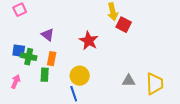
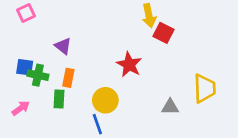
red star: (89, 41) -> (129, 65), moved
pink arrow: (16, 82) -> (21, 108), turned 32
yellow trapezoid: (155, 84) -> (205, 88), moved

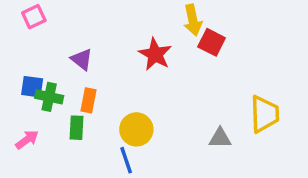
red star: (129, 65) -> (155, 54), moved

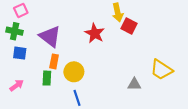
purple triangle: (82, 59) -> (50, 36), size x1.6
green cross: (49, 97) -> (15, 31), moved
yellow trapezoid: (265, 114) -> (161, 70), turned 125
yellow circle: (136, 129) -> (74, 72), moved

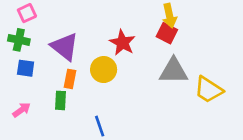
yellow arrow: (118, 12) -> (169, 16), moved
yellow circle: (74, 72) -> (104, 70), moved
gray triangle: (134, 84) -> (174, 71), moved, size x1.6

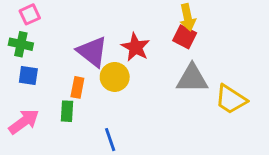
purple triangle: (65, 47) -> (92, 52), moved
pink arrow: (22, 110) -> (24, 122), size x1.5

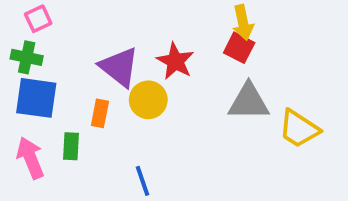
blue square: (28, 75) -> (36, 98), size x1.6
green rectangle: (67, 111) -> (71, 146), moved
pink arrow: (24, 122) -> (30, 158), turned -76

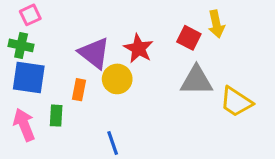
yellow arrow: (243, 23) -> (216, 24), moved

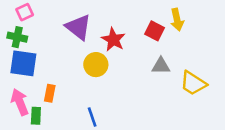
purple triangle: (94, 53) -> (78, 27), moved
gray triangle: (196, 80) -> (161, 66), size x0.7
orange rectangle: (79, 90) -> (50, 93), moved
green rectangle: (56, 116) -> (36, 116), moved

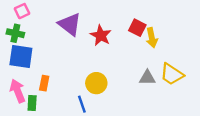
yellow arrow: (177, 20) -> (152, 38), moved
yellow circle: (96, 65) -> (96, 83), moved
gray triangle: (161, 66) -> (147, 78), moved

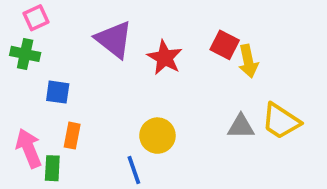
blue square: (21, 57) -> (58, 92), moved, size x0.6

